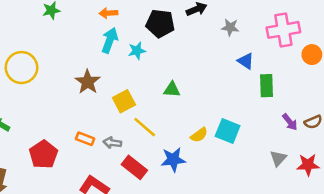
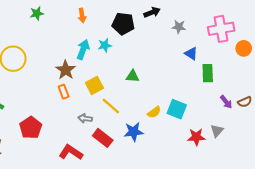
orange arrow: (108, 13) -> (82, 15), turned -96
cyan arrow: (110, 40) -> (83, 49), moved
orange rectangle: (85, 139) -> (64, 92), moved, turned 48
red star: (308, 165) -> (196, 137), moved

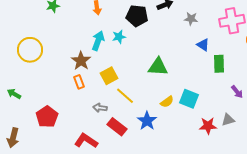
green triangle: (133, 76) -> (158, 67), moved, size x1.5
gray triangle: (217, 131) -> (228, 120), turned 32
blue star: (134, 132) -> (147, 121), turned -30

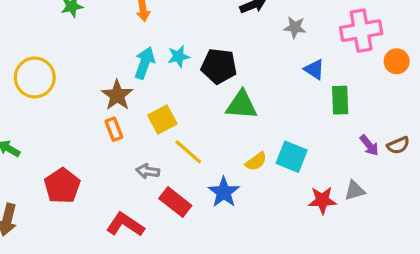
black pentagon: (137, 16) -> (219, 66), moved

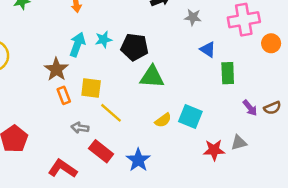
yellow square: (162, 119) -> (91, 88), turned 35
orange rectangle: (114, 129) -> (64, 95), moved
blue star: (224, 192) -> (138, 160), moved

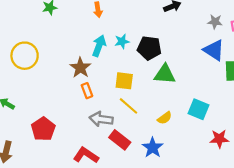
gray star: (193, 17) -> (215, 22), moved
blue triangle: (208, 49) -> (214, 50), size x1.5
yellow square: (91, 88) -> (124, 81), moved
yellow semicircle: (163, 120) -> (165, 118), moved
gray arrow: (80, 128) -> (101, 119), size x1.5

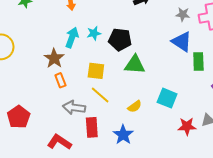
red rectangle: (120, 140) -> (92, 127), turned 48

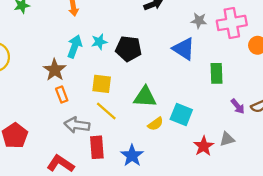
blue triangle: (182, 42) -> (184, 49), moved
green triangle: (135, 65) -> (145, 97), moved
yellow semicircle: (135, 106) -> (156, 124), moved
red star: (187, 126) -> (204, 146), turned -30

